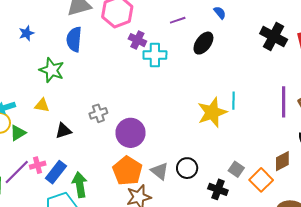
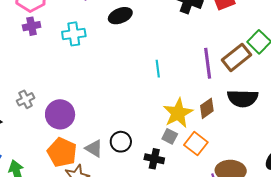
purple cross: (137, 40) -> (32, 26), moved, turned -30
black ellipse: (203, 43) -> (120, 16), turned 40
yellow star: (212, 112) -> (178, 113), moved
brown diamond: (282, 161) -> (207, 108), moved

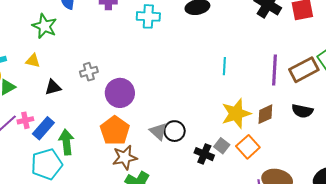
black semicircle: (243, 98) -> (302, 111), size x0.7
gray square: (170, 136) -> (222, 146), moved
gray triangle: (94, 148) -> (158, 131), moved

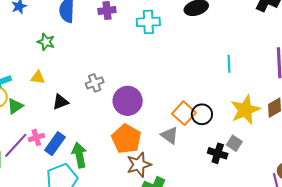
green star: (44, 26) -> (46, 42), size x0.7
black circle: (175, 131) -> (202, 114), moved
orange square: (248, 147) -> (184, 113), moved

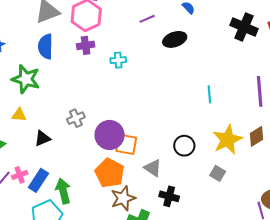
cyan cross: (148, 22) -> (118, 60), moved, size x0.7
green star: (46, 42) -> (26, 79), size x1.6
orange square: (184, 113) -> (126, 144), moved, turned -30
black cross: (218, 153) -> (169, 196), moved

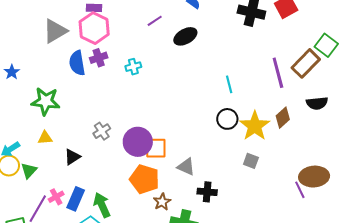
blue semicircle: (45, 47) -> (77, 63), moved
black circle: (184, 146) -> (227, 119), moved
brown star: (123, 198) -> (162, 202), size x0.7

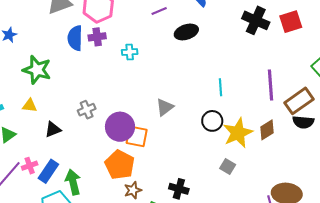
brown rectangle: (306, 63) -> (299, 101), moved
gray triangle: (186, 167) -> (165, 107), moved, turned 48

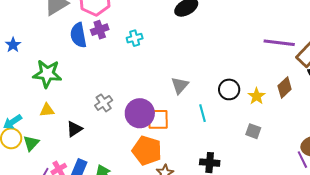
purple line: (271, 85) -> (279, 43), turned -68
cyan line: (220, 87) -> (203, 113), moved
yellow star: (238, 133) -> (257, 96), size x0.6

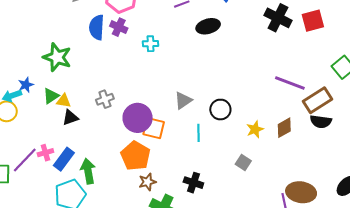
purple cross: (100, 30) -> (119, 27), turned 30
blue star: (13, 45) -> (26, 85), moved
black circle: (229, 89) -> (220, 110), moved
yellow triangle: (47, 110) -> (64, 101), moved
green triangle: (31, 143) -> (51, 96), moved

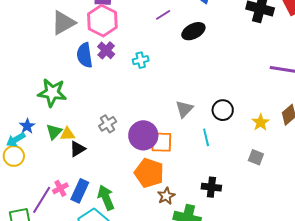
purple cross: (119, 27) -> (106, 50), turned 30

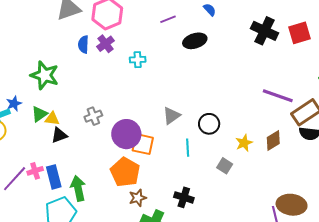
blue semicircle: (85, 55) -> (83, 44), size x0.7
gray square: (256, 157) -> (225, 166), moved
blue rectangle: (80, 191) -> (54, 177), turned -50

